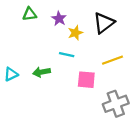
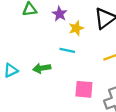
pink square: (86, 80) -> (84, 89), moved

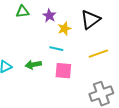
pink square: (84, 89) -> (63, 71), moved

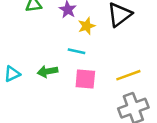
yellow line: (98, 54) -> (128, 75), moved

